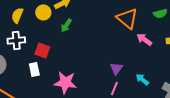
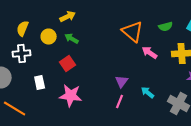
yellow circle: (43, 12) -> (49, 36), moved
green arrow: (66, 25) -> (72, 38), turned 88
red square: (42, 50) -> (68, 64), moved, turned 35

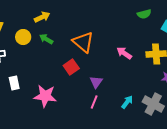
green semicircle: (166, 26) -> (144, 14), moved
orange triangle: (133, 32) -> (83, 42), moved
red square: (68, 64) -> (71, 67), moved
cyan arrow: (148, 92) -> (127, 102), moved, turned 88

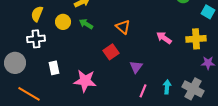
orange triangle: (83, 42) -> (123, 27), size x0.7
pink line: (94, 102) -> (143, 91), moved
cyan arrow: (127, 102) -> (167, 87), turned -32

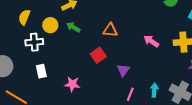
orange triangle: (123, 27) -> (110, 30), turned -35
white cross: (36, 39) -> (34, 42), moved
pink star: (85, 81) -> (72, 84), size x0.7

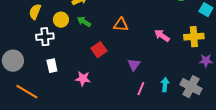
red square: (98, 55) -> (99, 50), moved

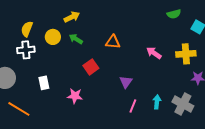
white cross: (45, 37) -> (26, 50), moved

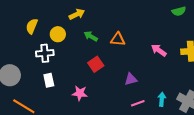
green arrow: (76, 39) -> (91, 36), moved
white cross: (26, 50) -> (45, 53), moved
purple triangle: (126, 82) -> (131, 79), turned 40
pink line: (133, 106) -> (138, 103), turned 48

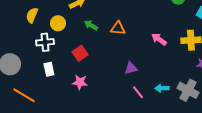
red square: (96, 64) -> (80, 53), moved
cyan arrow: (162, 99) -> (162, 88), turned -96
pink line: (138, 103) -> (138, 92), turned 72

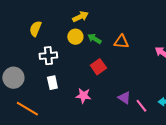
yellow circle: (58, 23) -> (75, 37), moved
red square: (80, 53) -> (98, 67), moved
purple triangle: (131, 68) -> (124, 98), moved, turned 48

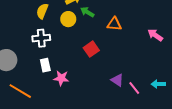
yellow semicircle: (35, 29) -> (42, 11), moved
green arrow: (94, 39) -> (87, 12), moved
pink star: (83, 96) -> (61, 78), moved

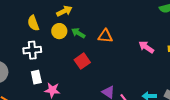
yellow semicircle: (42, 11) -> (33, 23), turned -42
green arrow: (87, 12) -> (78, 33), moved

